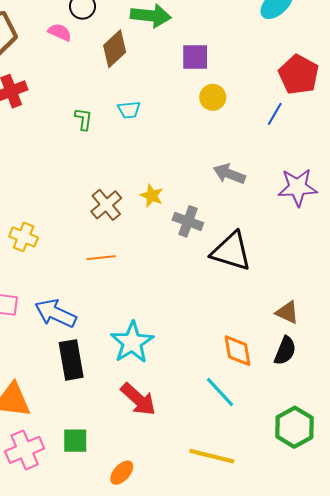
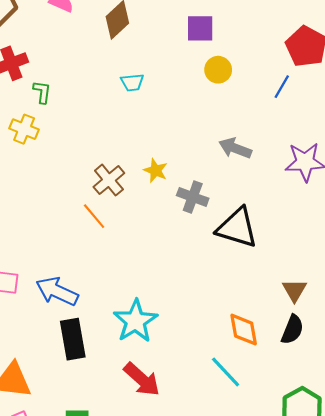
green L-shape: (84, 119) -> (42, 92), moved
yellow cross: (24, 237) -> (24, 129), moved
orange line: (101, 258) -> (94, 216), moved, turned 56
brown triangle: (287, 312) -> (294, 290), turned 35

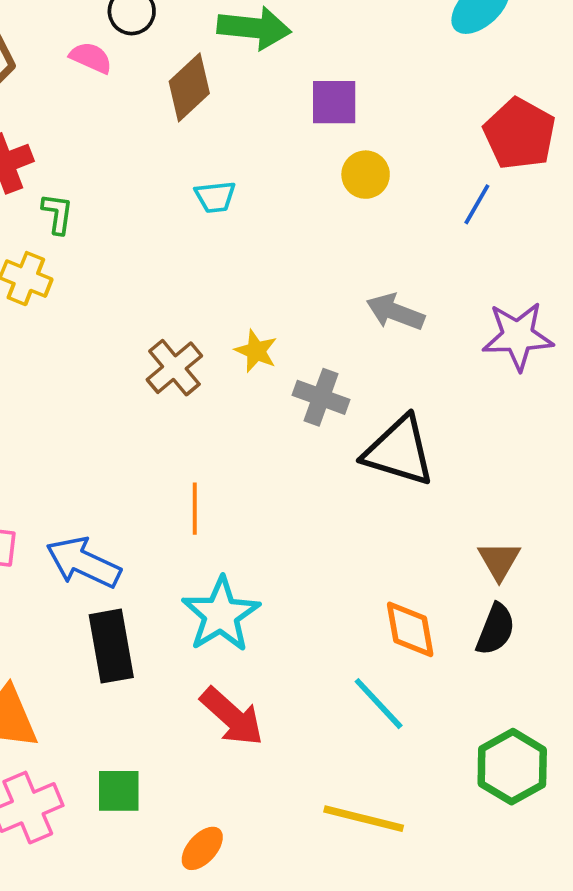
orange line: (94, 216) -> (195, 509), moved, turned 40

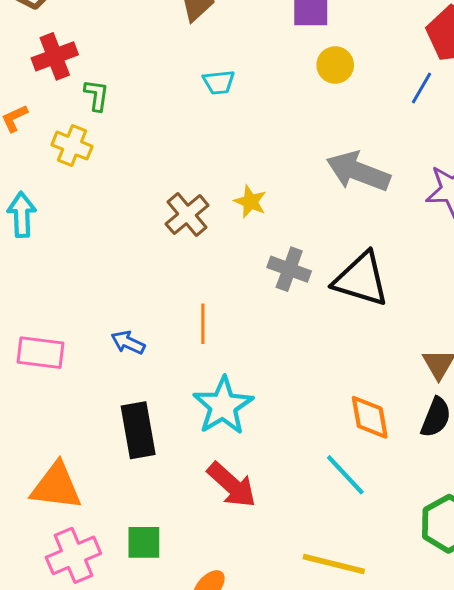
gray arrow: (395, 312) -> (358, 171), size x1.4
gray cross: (321, 397) -> (289, 269), moved
blue arrow: (83, 563) -> (128, 343), moved, size x0.6

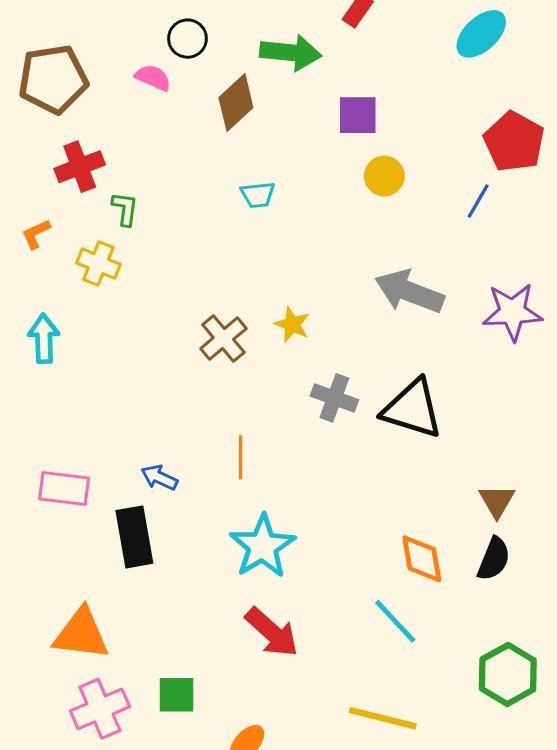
black rectangle: (138, 430) -> (134, 537), moved

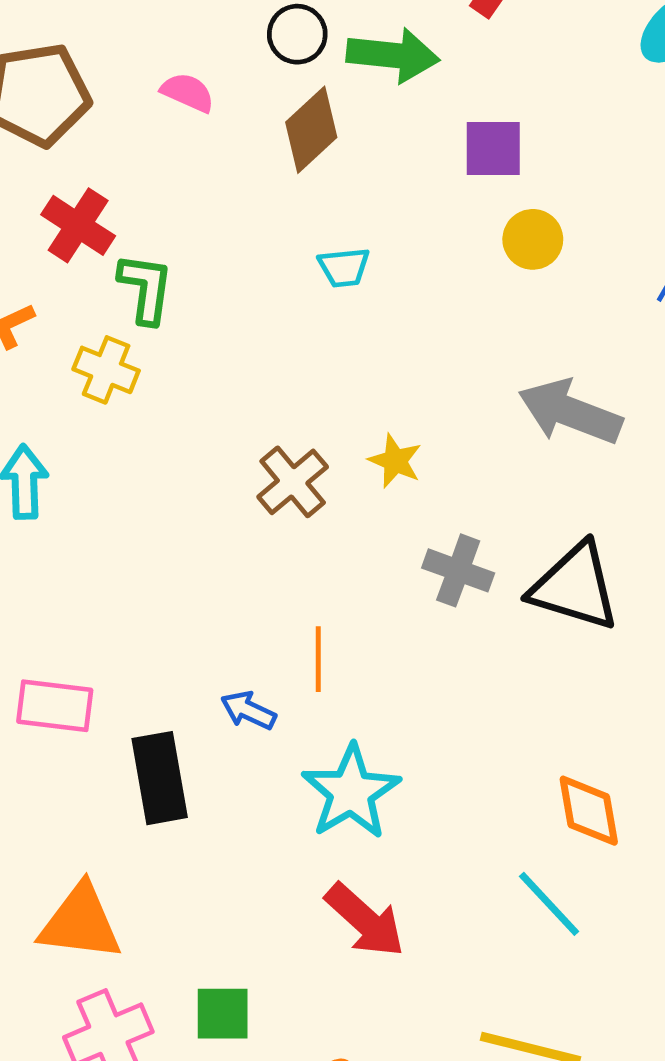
black circle: (187, 39) -> (297, 34), moved
red cross: (80, 167) -> (78, 225), turned -36
green L-shape: (125, 209) -> (146, 288), size x1.4
blue arrow: (159, 478) -> (248, 710), moved

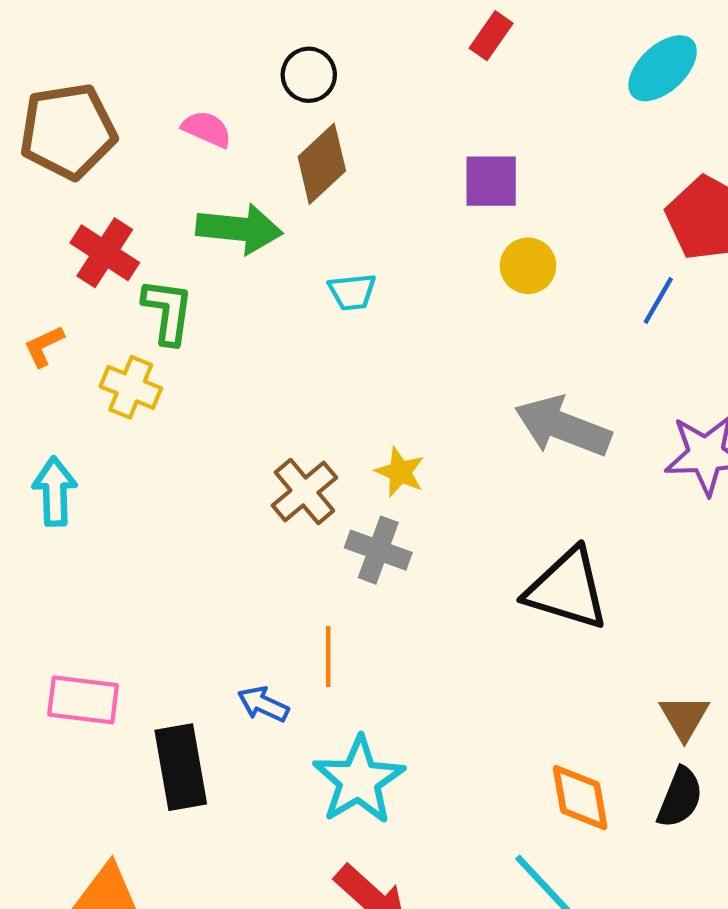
green arrow: (393, 55) -> (239, 229), moved
gray cross: (458, 570) -> (378, 550), moved

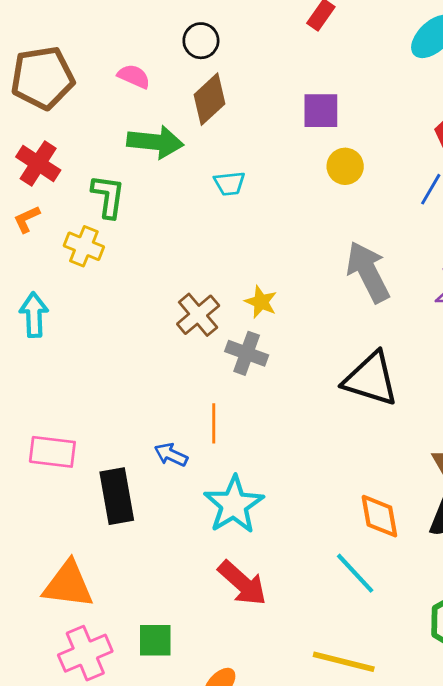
red cross: (105, 253) -> (38, 163), moved
gray arrow: (563, 426) -> (368, 272), turned 42

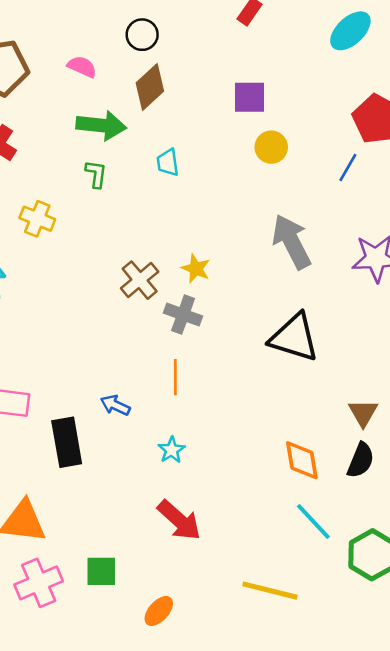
cyan trapezoid: (229, 183) -> (168, 162), turned 88
green L-shape: (108, 196) -> (96, 174), moved, size x0.7
orange line: (214, 423) -> (175, 377), moved
cyan star: (234, 505) -> (172, 450), size x0.5
cyan line: (355, 573) -> (313, 522), moved

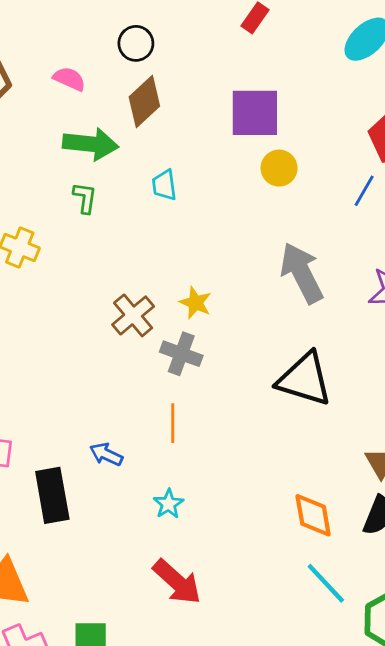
purple square: (249, 97) -> (255, 113), size x1.4

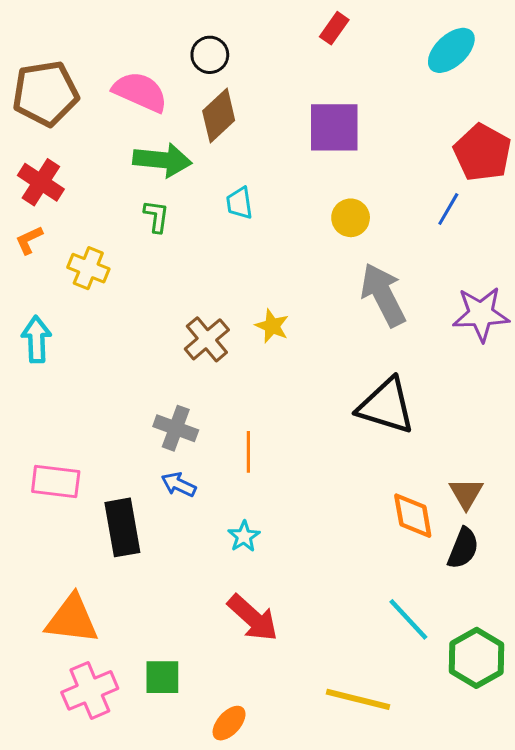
pink semicircle: (69, 79) -> (140, 92), size x1.6
yellow circle: (279, 168) -> (351, 218), moved
gray cross: (181, 354) -> (176, 428), moved
orange diamond: (313, 515) -> (413, 516), moved

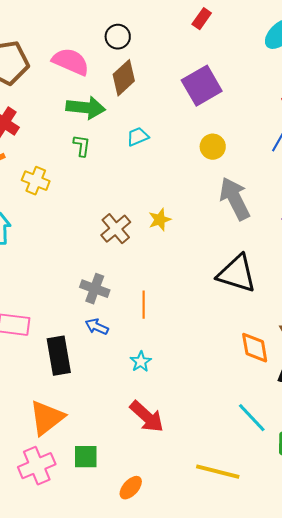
purple square: (334, 127) -> (202, 86), turned -30
cyan trapezoid: (239, 203) -> (138, 137), turned 75
yellow star: (272, 326) -> (160, 220), turned 30
orange triangle: (72, 619) -> (47, 418), moved, turned -45

